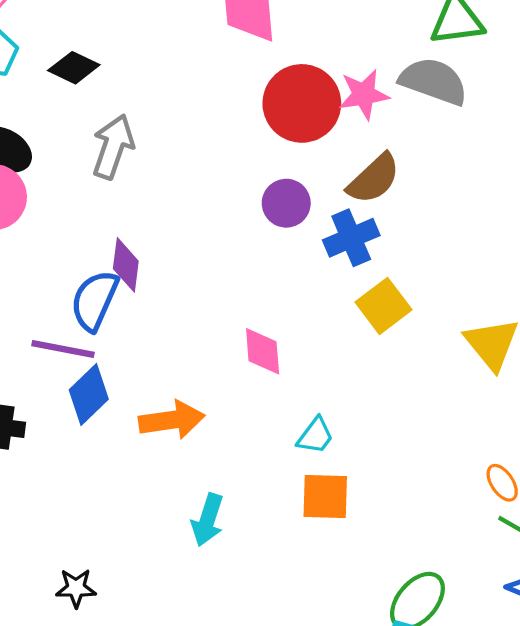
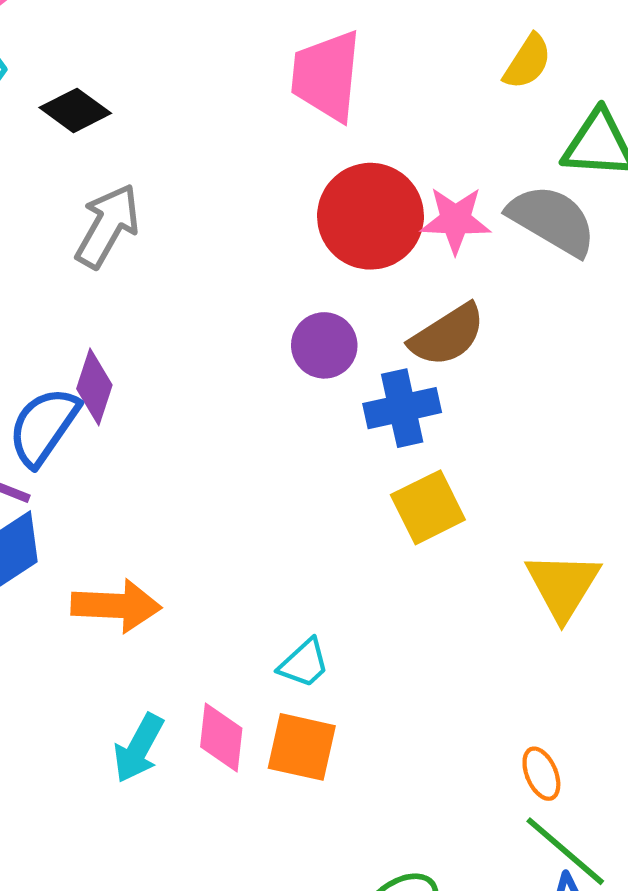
pink diamond: (263, 351) -> (221, 737), moved

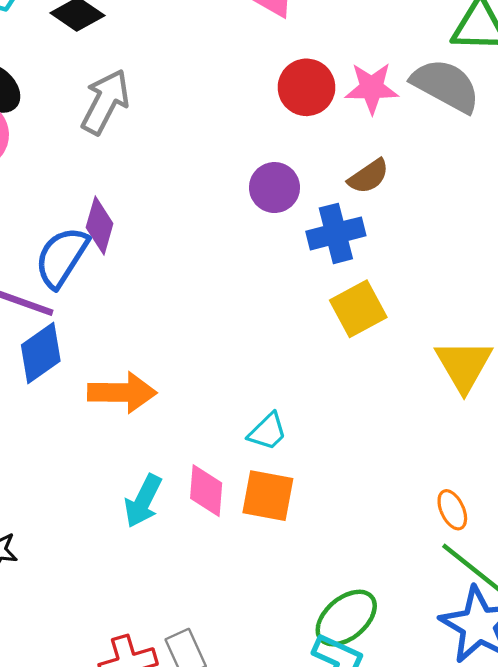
red circle: (371, 216) -> (306, 87), size x0.7
brown semicircle: (447, 335) -> (369, 176), size x0.7

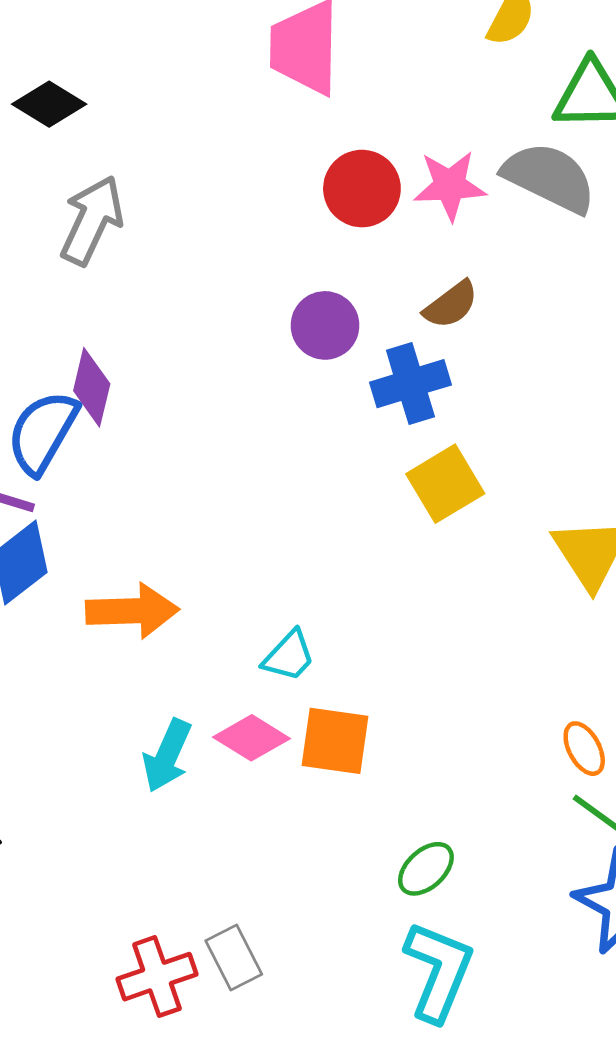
cyan trapezoid: (268, 432) -> (289, 656), moved
pink diamond: (206, 491) -> (251, 738), turned -60
green ellipse: (346, 618) -> (426, 869), moved, size x0.7

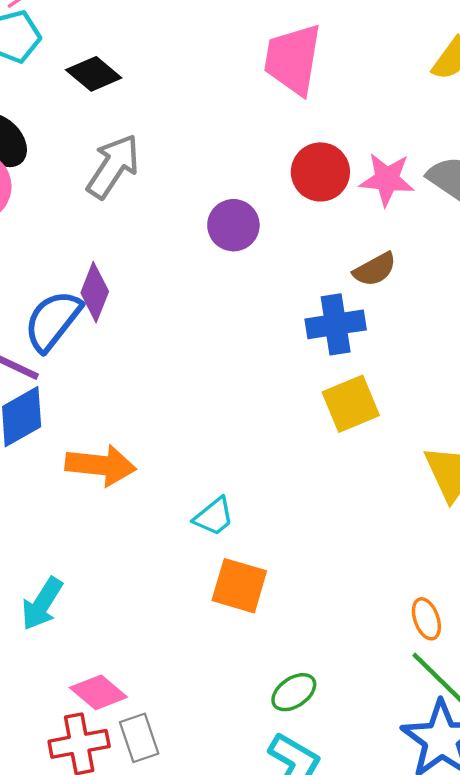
purple circle: (325, 325) -> (233, 225), moved
pink diamond: (251, 738) -> (98, 692), moved
cyan arrow: (167, 756) -> (42, 604), moved

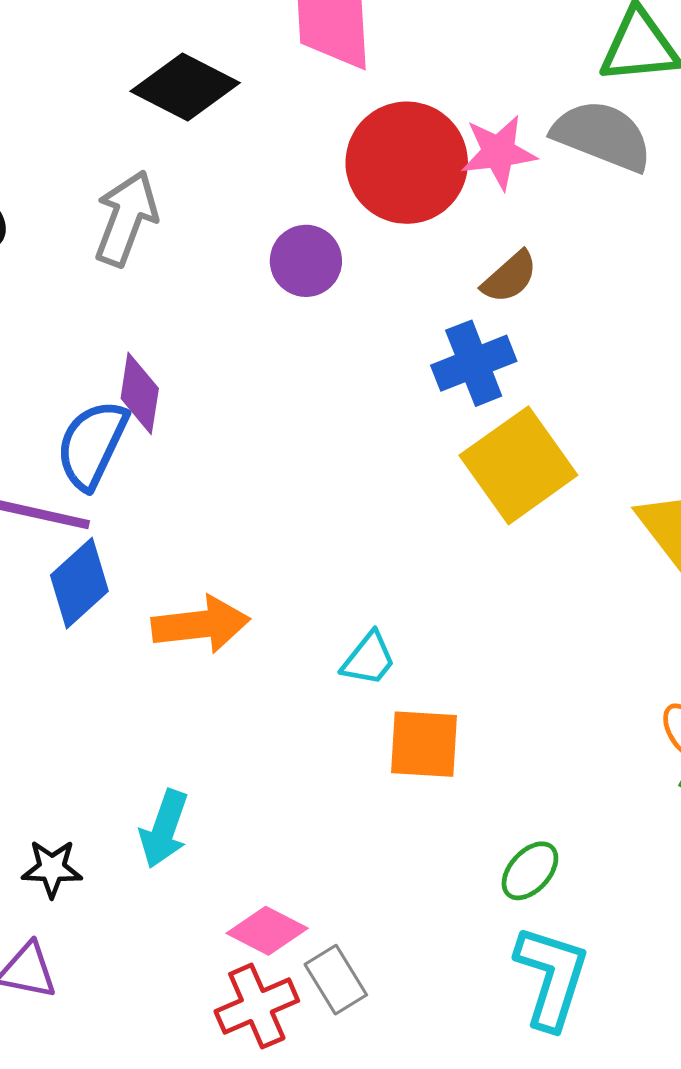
black diamond: (94, 74) -> (185, 87), moved, size x1.4
red circle: (320, 172) -> (407, 163), size x1.5
yellow square: (351, 404) -> (518, 465), size x1.4

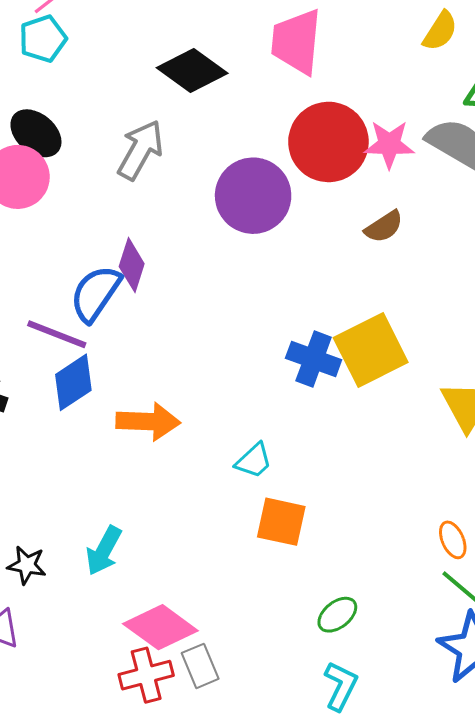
purple circle: (306, 261) -> (253, 196), size x1.6
blue cross: (474, 363) -> (314, 359), moved, turned 33
pink diamond: (267, 931) -> (160, 627), size x1.4
cyan L-shape: (552, 977) -> (341, 686), size x0.7

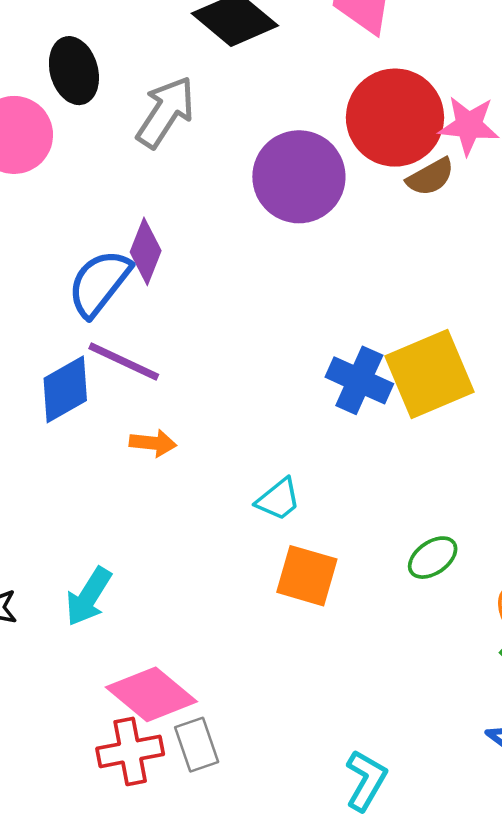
black ellipse: (36, 133) -> (74, 71), moved, turned 30
brown semicircle: (384, 227) -> (430, 177), moved
purple line: (57, 334) -> (124, 362), moved
orange arrow: (148, 421) -> (153, 443), size x0.6
green ellipse: (337, 615) -> (433, 558), moved

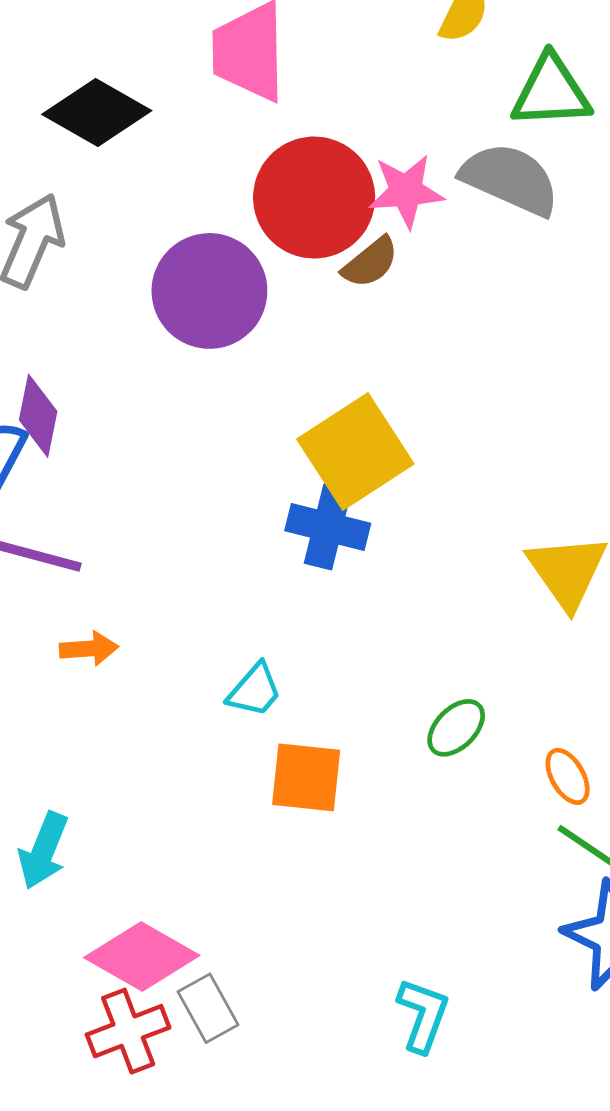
yellow square: (430, 374) -> (355, 451), moved

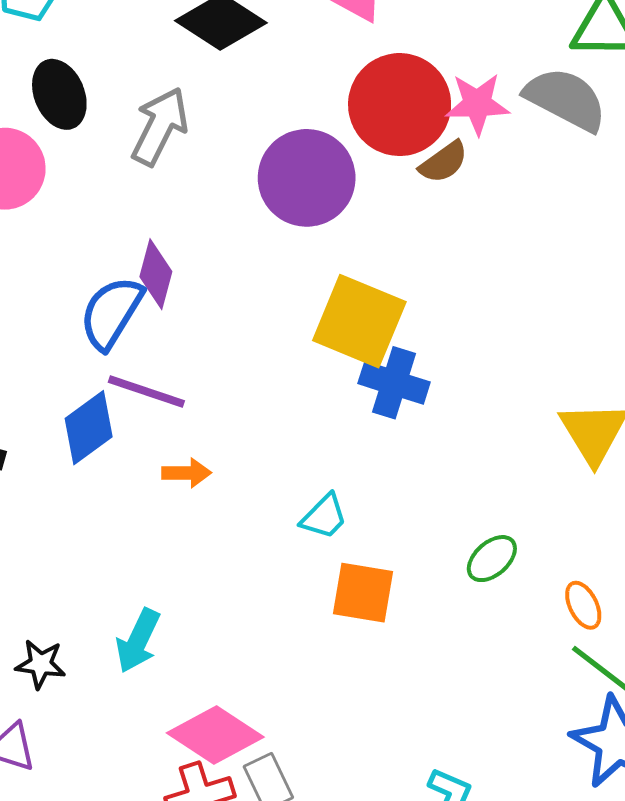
yellow square: (355, 451) -> (359, 321), moved, turned -38

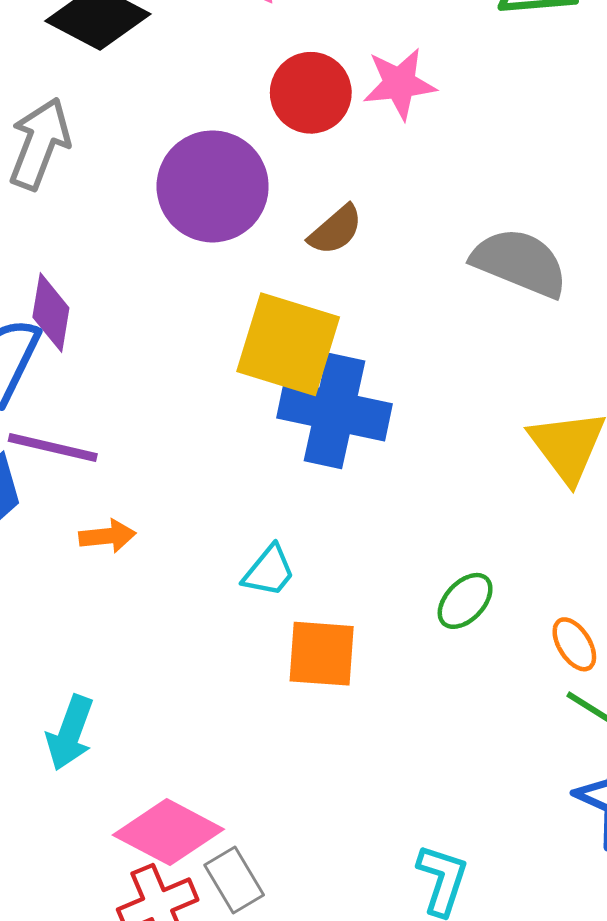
gray semicircle: (566, 99) -> (520, 263), moved
red circle: (400, 105) -> (311, 93), size x0.7
brown semicircle: (444, 162) -> (336, 230), moved
blue cross: (394, 383) -> (335, 411), size x1.4

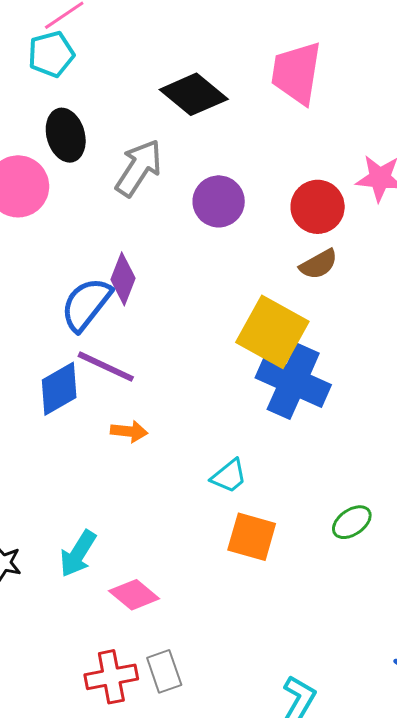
red circle: (311, 93) -> (318, 207), moved
purple circle: (213, 186) -> (219, 201), moved, size x0.7
pink diamond: (168, 832) -> (134, 595), moved, size x0.7

